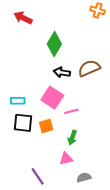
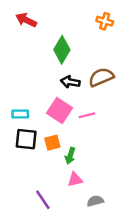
orange cross: (98, 10) -> (105, 21), moved
pink line: (71, 111) -> (87, 115), moved
green arrow: (72, 138) -> (70, 156), moved

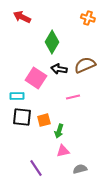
pink square: (60, 110) -> (36, 78), moved

